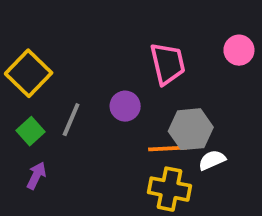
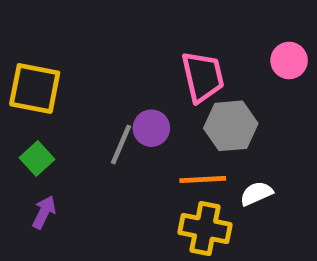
yellow square: (29, 73) -> (35, 88), turned -33
gray line: (71, 120) -> (121, 145), moved
gray hexagon: (191, 129) -> (231, 126), moved

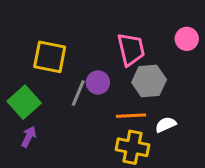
yellow square: (35, 88) -> (50, 57), moved
green square: (37, 159) -> (24, 102), size x1.5

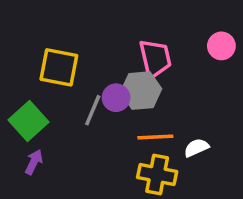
gray hexagon: (149, 81) -> (141, 91), moved

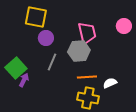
yellow square: (59, 67) -> (36, 17), moved
purple circle: (116, 98) -> (46, 38), moved
purple arrow: (34, 162) -> (24, 80), moved

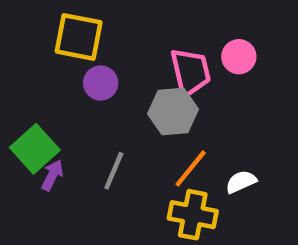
pink circle: (124, 26) -> (239, 57), moved
gray line: (52, 62) -> (114, 171), moved
orange line: (87, 77) -> (191, 169), turned -48

